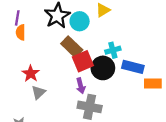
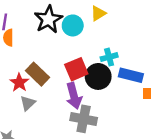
brown rectangle: (72, 47) -> (37, 74), moved
purple arrow: (81, 86) -> (74, 96), size x1.5

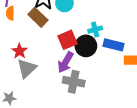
brown rectangle: (37, 74) -> (38, 17), moved
purple arrow: (74, 96) -> (65, 62), turned 45
gray triangle: (28, 103) -> (27, 68), size x1.5

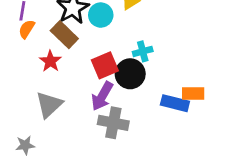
orange semicircle: (10, 13) -> (27, 29), turned 32
blue rectangle: (114, 45) -> (175, 103), moved
red star: (19, 51) -> (50, 61), moved

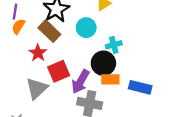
cyan circle: (101, 15) -> (86, 28), moved
red square: (105, 65) -> (59, 71), moved
orange rectangle: (193, 93) -> (110, 79), moved

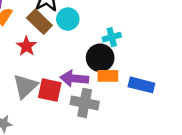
cyan circle: (86, 28) -> (68, 19), moved
red square: (59, 71) -> (50, 90), moved, turned 35
purple arrow: (80, 82) -> (74, 78), turned 65

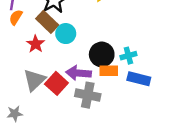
cyan circle: (68, 19) -> (66, 34), moved
cyan cross: (112, 37) -> (128, 56), moved
red square: (50, 90) -> (56, 83), turned 30

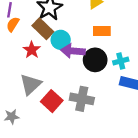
orange rectangle: (109, 71) -> (102, 31), moved
purple arrow: (79, 73) -> (73, 51), moved
red square: (56, 83) -> (52, 101), moved

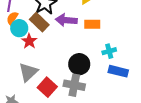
cyan circle: (61, 40) -> (19, 28), moved
purple arrow: (73, 51) -> (66, 20), moved
black circle: (95, 60) -> (79, 64), moved

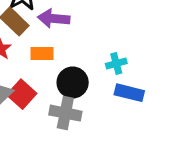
orange rectangle: (92, 24) -> (42, 53), moved
red square: (47, 87) -> (22, 94), moved

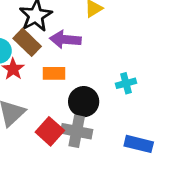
blue rectangle: (129, 93) -> (139, 144), moved
red square: (22, 94) -> (50, 131), moved

